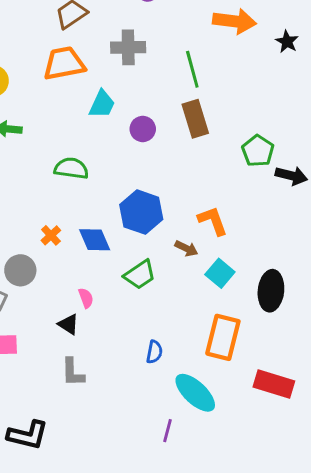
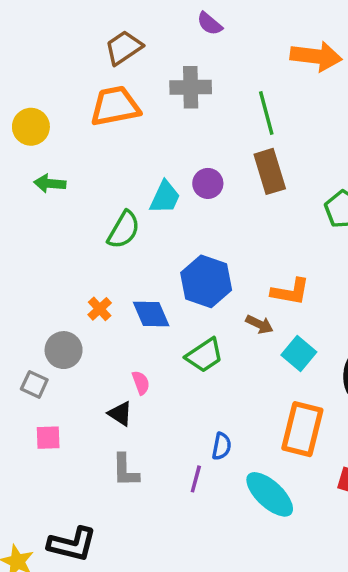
cyan trapezoid: (102, 104) -> (165, 197), moved
green semicircle: (71, 168) -> (124, 230), turned 112
orange L-shape: (213, 221) -> (290, 292), turned 120
purple line: (168, 431) -> (196, 479), moved

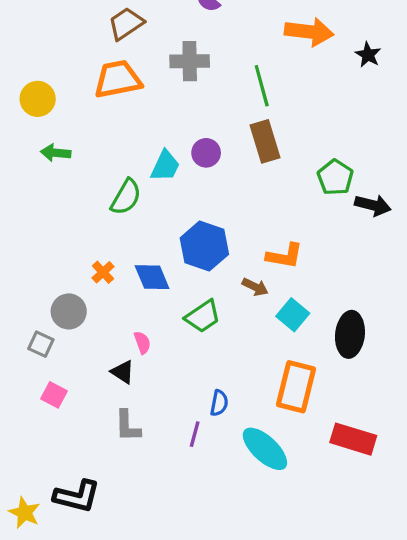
pink square: (48, 438) -> (54, 395), turned 30

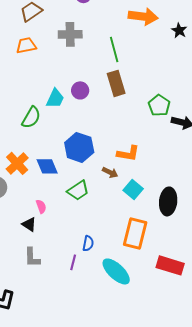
orange trapezoid: (118, 79) -> (26, 45), size x0.7
orange cross: (103, 272) -> (17, 163), size x1.6

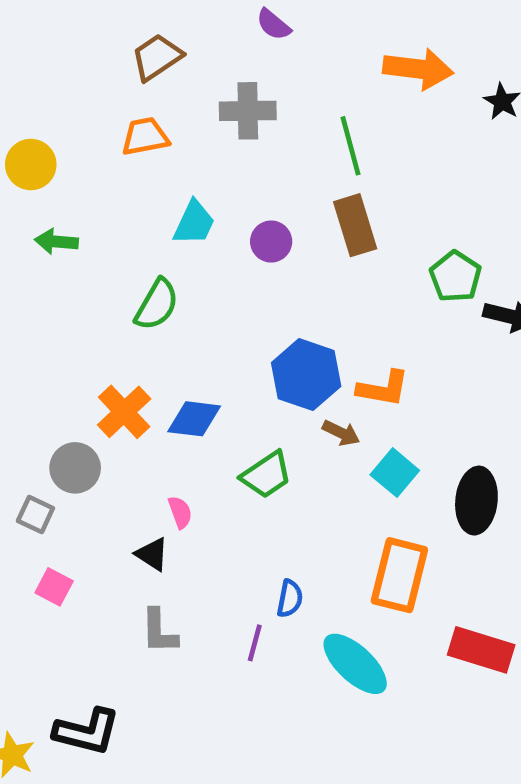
cyan trapezoid: (55, 98) -> (194, 223), moved
blue hexagon: (79, 147) -> (306, 375), moved
blue diamond: (47, 166) -> (194, 419), turned -60

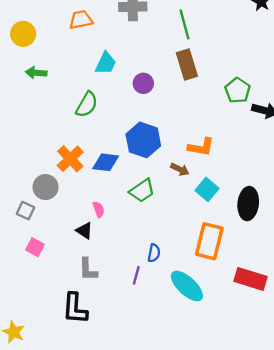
purple circle: (271, 242) -> (143, 83), moved
blue hexagon: (306, 375) -> (143, 140), moved
black L-shape: (87, 732) -> (75, 308), moved, turned 80

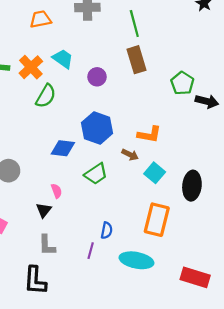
cyan trapezoid: (106, 63) -> (63, 59), turned -80
orange cross: (70, 159) -> (31, 67), moved
black triangle: (84, 231) -> (44, 210), turned 35
red rectangle: (251, 279) -> (195, 277), moved
cyan ellipse: (187, 286) -> (136, 260), turned -32

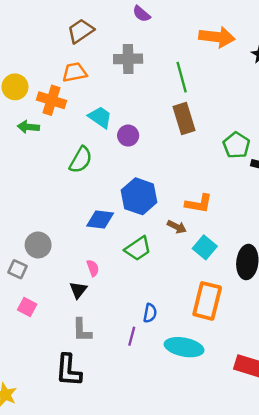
orange cross: (31, 67) -> (51, 100), moved, turned -30
purple circle: (97, 77) -> (128, 136), moved

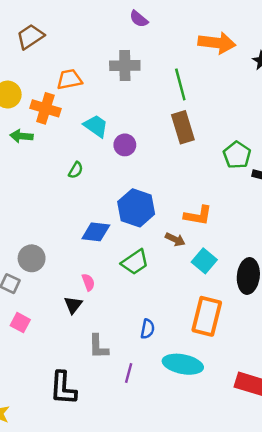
brown trapezoid: (81, 31) -> (30, 37), moved
green semicircle: (81, 160) -> (76, 170), size x0.6
gray L-shape: (82, 330) -> (98, 347), moved
purple line: (132, 336) -> (129, 373), moved

